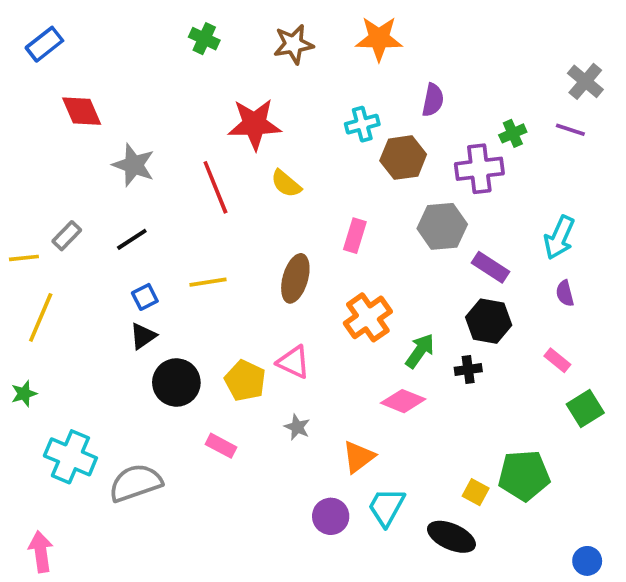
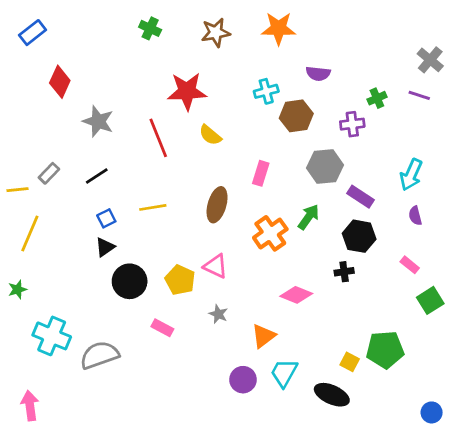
purple semicircle: (433, 100) -> (318, 74), turned 85
red diamond: (82, 111) -> (60, 82), turned 48
purple cross: (479, 169) -> (352, 124), size x0.7
green arrow: (420, 351) -> (309, 217), moved

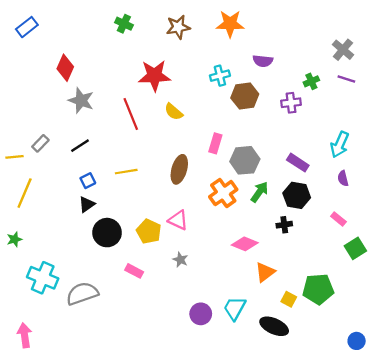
gray cross: (430, 60) -> (343, 50), moved
red diamond: (60, 82) -> (65, 68), moved
gray hexagon: (325, 166) -> (245, 160), moved
green arrow: (309, 217) -> (259, 192), moved
orange triangle: (263, 336) -> (265, 272), moved

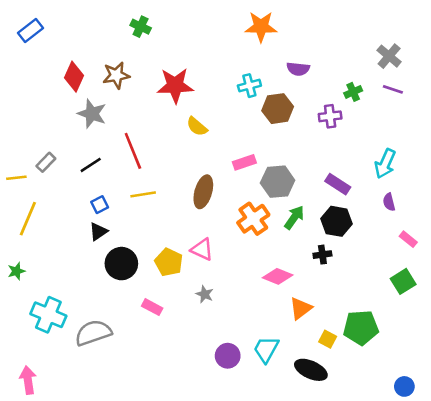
brown star: (178, 27) -> (116, 75), moved
red line: (131, 114) -> (133, 151), moved
pink rectangle: (215, 143) -> (244, 162), turned 54
pink rectangle: (338, 219) -> (408, 239), moved

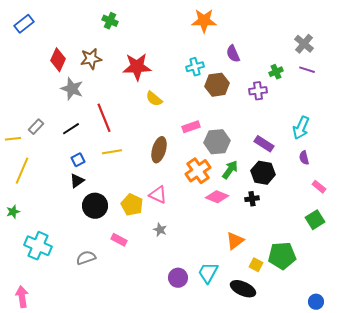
purple semicircle: (298, 69) -> (233, 54), turned 60
pink diamond: (278, 276) -> (217, 197), moved
gray semicircle: (93, 333) -> (86, 258), moved, size x0.7

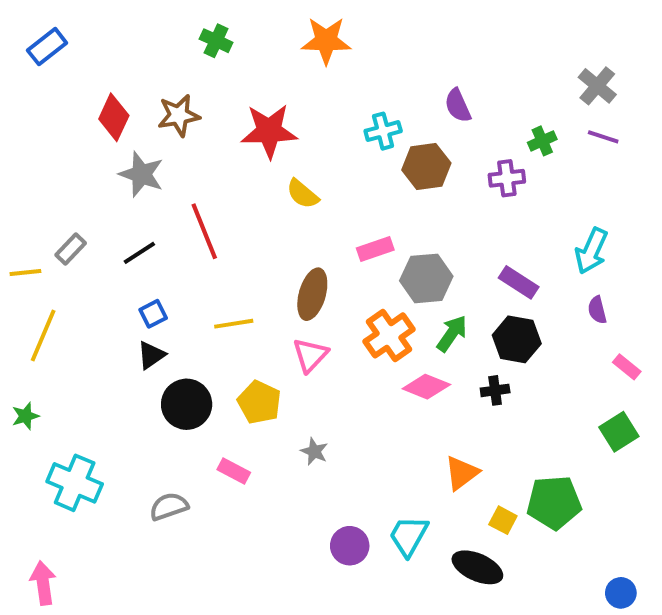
orange star: (204, 21) -> (326, 41), moved
yellow line: (112, 152) -> (234, 324), moved
pink triangle: (158, 195) -> (310, 355), moved, turned 48

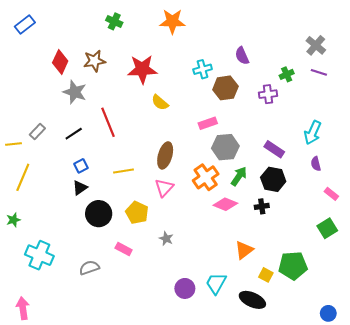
pink rectangle: (375, 249) -> (208, 123), moved

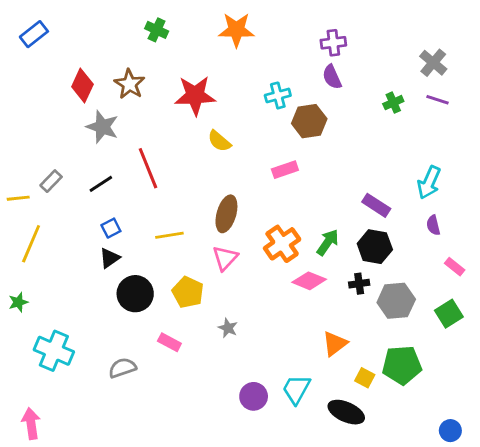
brown star: (94, 61) -> (129, 84), turned -30
purple cross: (268, 94) -> (333, 43), moved
gray hexagon: (225, 147) -> (396, 301), moved

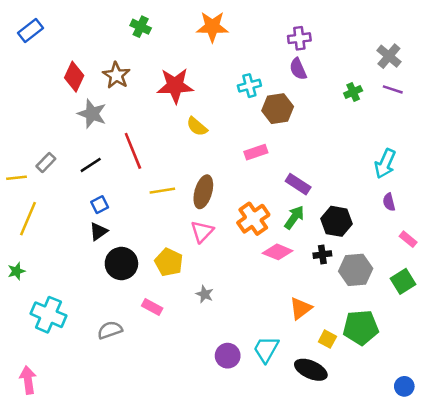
purple rectangle: (376, 205) -> (298, 184), moved
yellow line: (169, 235) -> (162, 191), moved

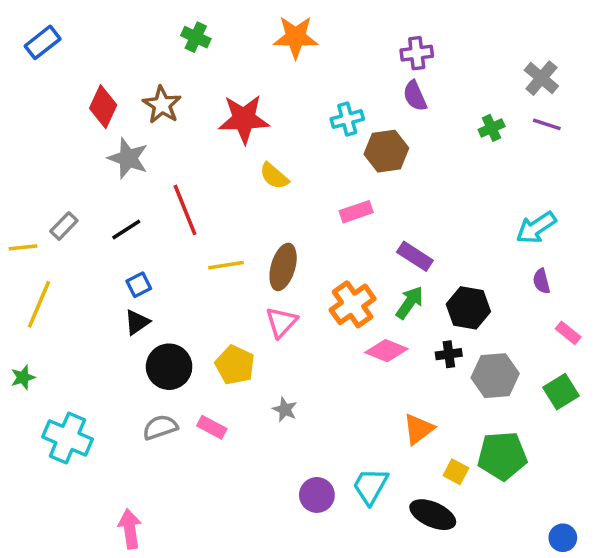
cyan arrow: (385, 164) -> (536, 228), turned 32
gray semicircle: (110, 330) -> (160, 427), moved
pink arrow: (28, 380) -> (130, 529), moved

